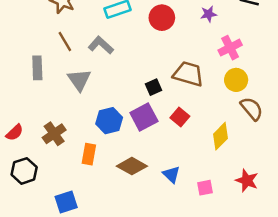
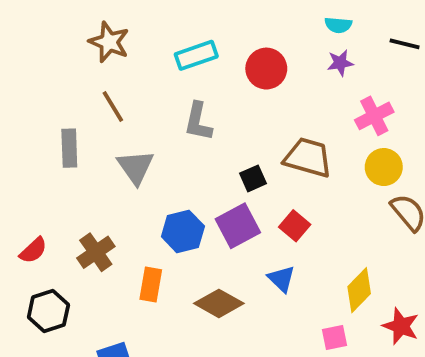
gray L-shape: (101, 45) -> (198, 122), moved, turned -120
yellow diamond: (221, 136) -> (359, 290), moved
blue triangle: (171, 174) -> (281, 279), moved

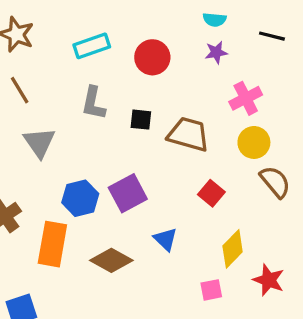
black square: (253, 178) -> (141, 120), moved, turned 30
red square: (295, 226) -> (211, 193), moved
orange rectangle: (151, 284) -> (52, 244), size x1.5

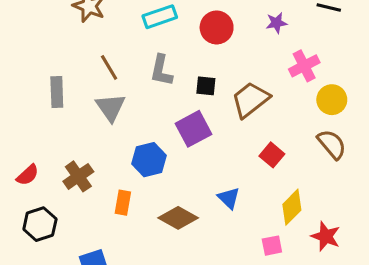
brown line: (20, 90) -> (109, 67), moved
brown trapezoid: (188, 134) -> (250, 100), turned -54
yellow circle: (254, 142) -> (332, 100), moved
purple square: (128, 193) -> (194, 129), moved
orange rectangle: (52, 244) -> (123, 203), size x0.6

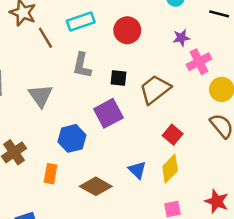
purple star: (276, 23) -> (181, 38), moved
brown line: (109, 67) -> (45, 38), moved
yellow diamond: (292, 207) -> (170, 169), moved

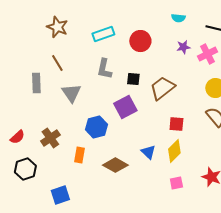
brown line: (45, 38) -> (57, 63), moved
pink cross: (199, 62) -> (207, 54), moved
red square: (173, 135) -> (176, 124), turned -35

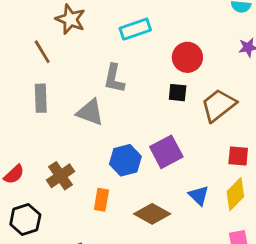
red circle: (140, 41) -> (187, 57), moved
brown line: (57, 63) -> (42, 52), moved
gray L-shape: (104, 69) -> (114, 78), moved
gray triangle: (71, 93) -> (90, 112), turned -35
purple square: (125, 107) -> (166, 152), moved

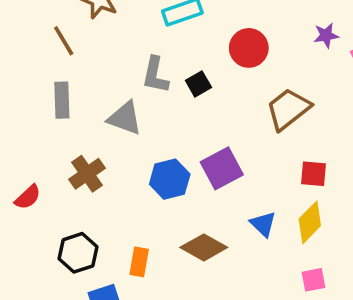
black square: (178, 93) -> (198, 84), moved, turned -36
brown cross: (61, 176) -> (87, 174), moved
orange rectangle: (101, 200) -> (139, 262), moved
black hexagon: (25, 219) -> (78, 253), moved

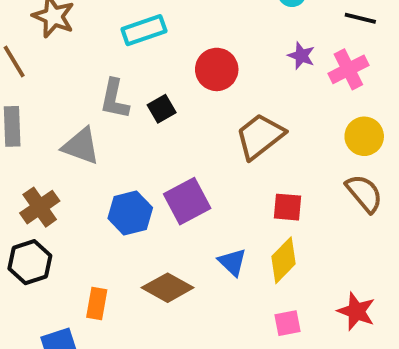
purple star: (326, 35) -> (301, 56), turned 30
black hexagon: (78, 253) -> (30, 262), moved

